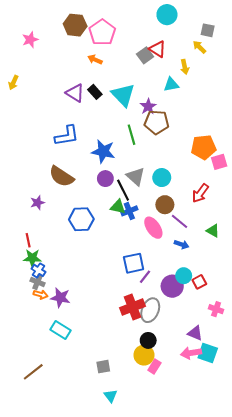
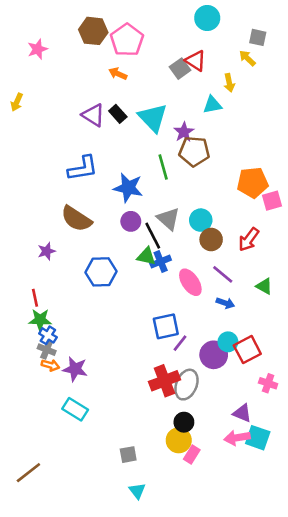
brown circle: (165, 205) -> (211, 240), moved
red square: (199, 282) -> (247, 350), size x1.5
brown line: (33, 372) -> (28, 473), moved

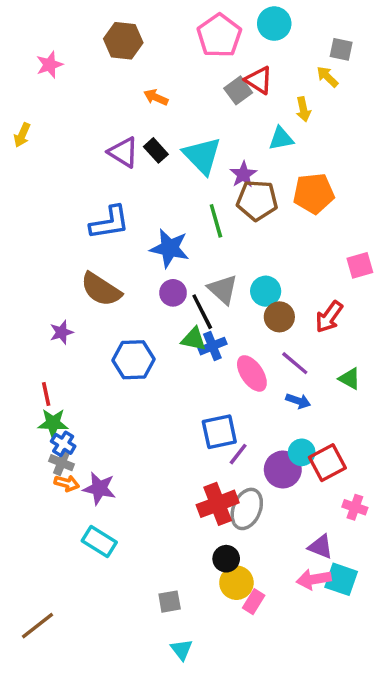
pink pentagon: (127, 40) -> (219, 36), moved
orange pentagon: (253, 183) -> (314, 193), moved
black circle: (184, 422) -> (226, 559), moved

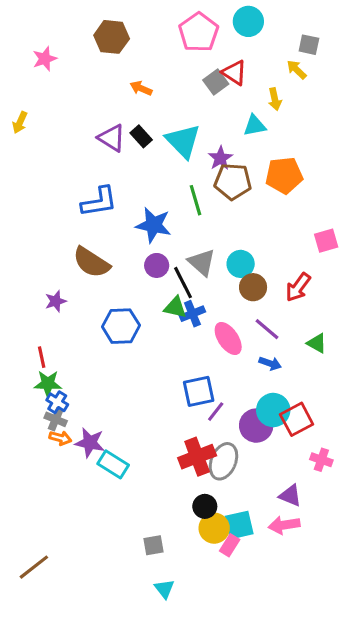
cyan circle: (302, 452) -> (273, 410), size x1.4
cyan rectangle: (99, 542) -> (113, 464), moved
cyan square: (341, 579) -> (239, 525), moved, turned -32

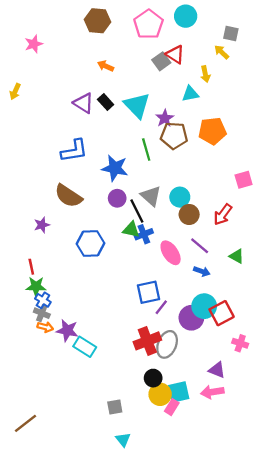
brown hexagon: (112, 37) -> (97, 21), moved

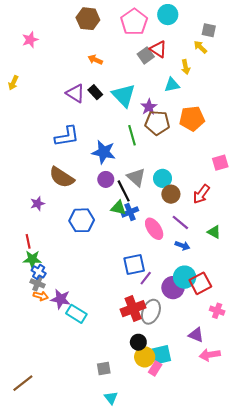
pink arrow: (212, 392) -> (210, 355), moved

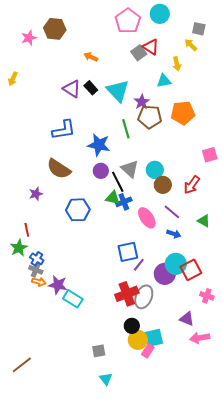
brown hexagon: (88, 19) -> (55, 29), moved
green star: (32, 259) -> (19, 248), moved, turned -30

